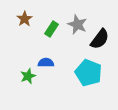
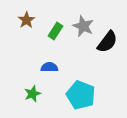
cyan pentagon: (89, 73) -> (81, 95), moved
green star: (28, 76) -> (32, 94), moved

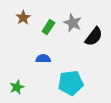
green star: (32, 94) -> (17, 87), moved
cyan pentagon: (81, 95) -> (71, 83), turned -30

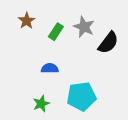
green star: (17, 87) -> (41, 104), moved

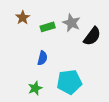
green rectangle: (56, 32) -> (48, 27), turned 40
blue semicircle: (50, 68) -> (42, 58), turned 104

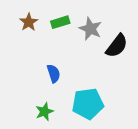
green rectangle: (48, 27) -> (60, 22), moved
blue semicircle: (42, 58) -> (54, 73), turned -32

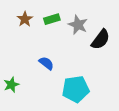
blue semicircle: (54, 73) -> (46, 63), turned -35
green star: (44, 112) -> (11, 85), moved

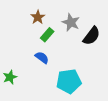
brown star: (25, 19) -> (38, 17), moved
green rectangle: (52, 19) -> (47, 35), moved, turned -32

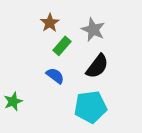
black semicircle: (92, 36) -> (97, 66), moved

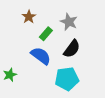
brown star: (50, 23) -> (29, 17), moved
blue semicircle: (55, 76) -> (41, 56), size x1.5

